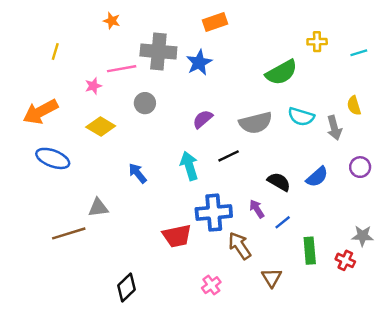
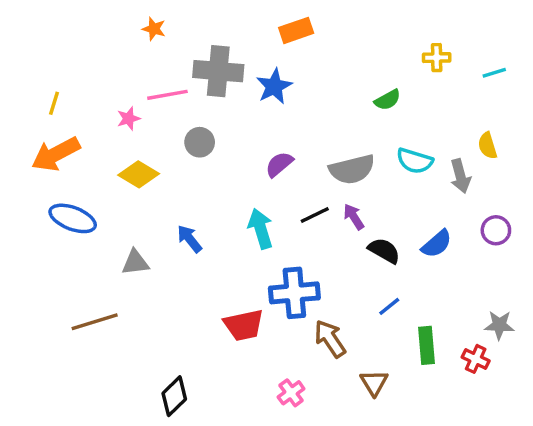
yellow line: (55, 51) -> (54, 103), moved
green semicircle: (281, 72) -> (388, 100), size x0.6
gray triangle: (98, 208) -> (135, 262), moved
purple arrow: (257, 209) -> (354, 217), moved

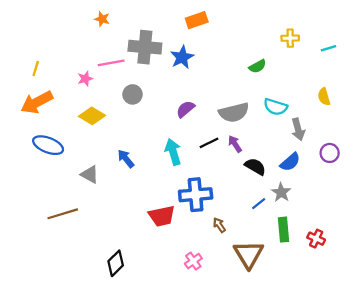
gray arrow: (460, 176) -> (298, 129), moved
gray triangle: (135, 262) -> (90, 174), turned 36
gray star: (499, 325) -> (281, 192), moved, turned 30
brown arrow: (330, 339) -> (219, 225), size x0.6
brown triangle: (374, 383) -> (249, 254), size x1.6

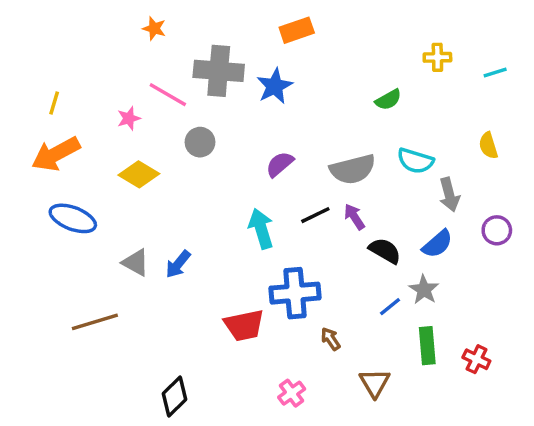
pink line: (111, 63) -> (168, 95), turned 40
blue arrow: (126, 159) -> (178, 264), moved, turned -102
brown triangle: (249, 254) -> (375, 383), size x0.7

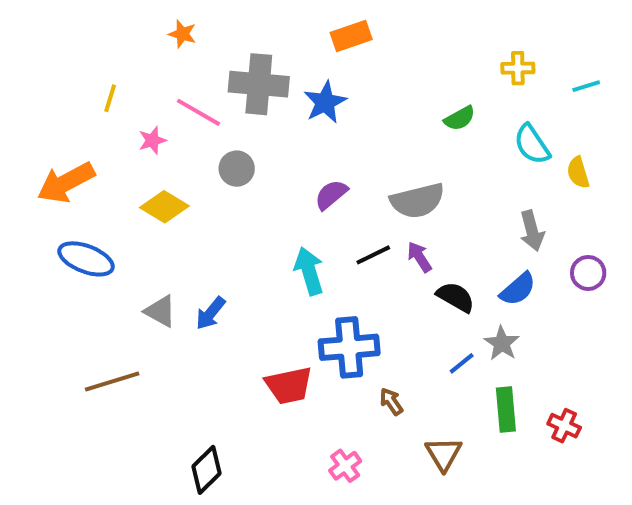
yellow line: (54, 103) -> (110, 98), moved
cyan semicircle: (415, 161) -> (532, 144), moved, turned 39

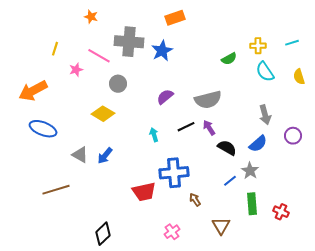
yellow cross: (518, 68) -> (258, 46), moved
yellow semicircle: (578, 173) -> (299, 77), moved
yellow diamond: (164, 207) -> (103, 114), moved
cyan arrow: (309, 271) -> (154, 135), size x0.6

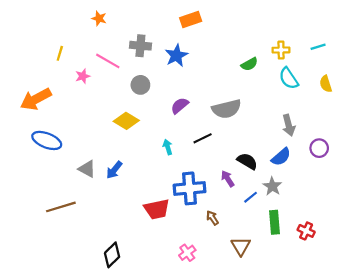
gray cross: (129, 42) -> (140, 46), size x0.7
gray circle: (118, 84) -> (140, 85), moved
yellow diamond: (103, 114) -> (126, 121), moved
purple arrow: (209, 128) -> (228, 179), moved

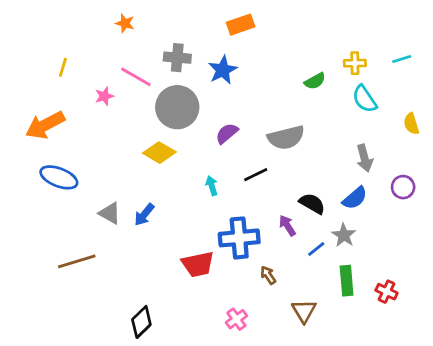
yellow line: (60, 53) -> (63, 67), moved
yellow semicircle: (326, 84) -> (411, 124), moved
gray circle: (140, 85) -> (177, 107), size x1.8

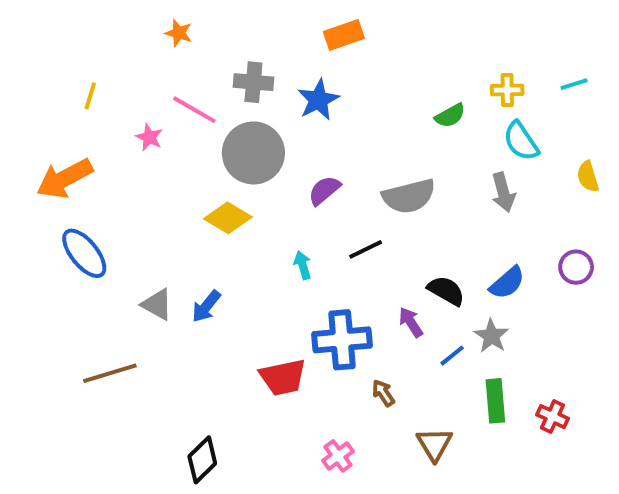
pink star: (104, 96) -> (149, 137), turned -30
gray arrow: (365, 158) -> (503, 192), moved
blue ellipse: (59, 177) -> (84, 253), turned 30

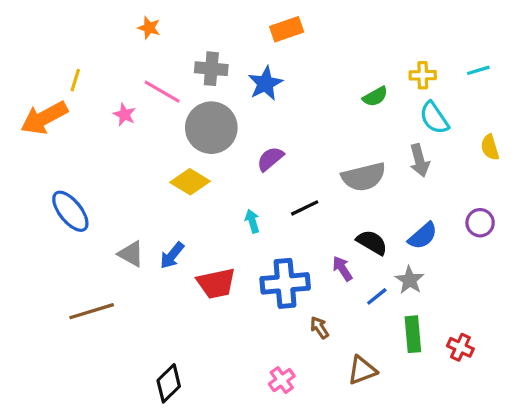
orange arrow: (65, 179) -> (44, 118), moved
gray semicircle: (409, 196) -> (364, 177), moved
red trapezoid: (283, 377) -> (216, 283), moved
brown triangle: (434, 444) -> (362, 370), turned 40

